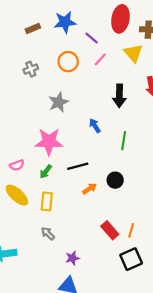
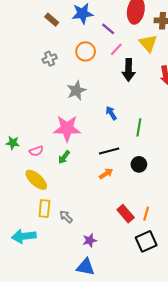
brown rectangle: (33, 29) -> (52, 20), turned 64
black arrow: (119, 96) -> (129, 70), moved
black line: (78, 166) -> (109, 151), moved
black circle: (115, 180) -> (139, 164), moved
yellow rectangle: (47, 201) -> (44, 209), moved

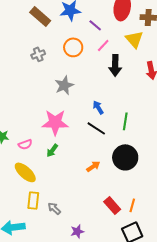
brown rectangle: (52, 20) -> (40, 16), size x1.5
black line: (109, 151) -> (96, 128), moved, turned 48
black circle: (139, 164) -> (125, 157), size x1.6

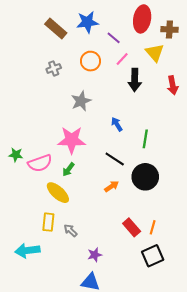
black line: (96, 128) -> (115, 159), moved
pink semicircle: (25, 144) -> (40, 163), size x1.6
yellow ellipse: (25, 172) -> (58, 193), moved

